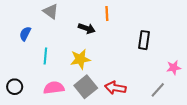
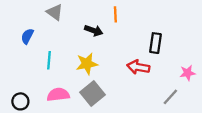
black circle: (15, 87) -> (20, 101), moved
red arrow: (115, 88) -> (138, 67), moved

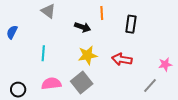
blue semicircle: (27, 36) -> (12, 32), moved
black rectangle: (156, 43) -> (131, 24), moved
yellow star: (87, 64) -> (88, 55), moved

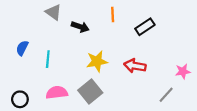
black rectangle: (131, 24) -> (145, 27), turned 48
black arrow: (83, 27) -> (80, 27), moved
blue semicircle: (12, 32) -> (22, 48), moved

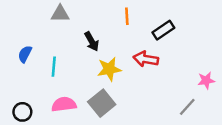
gray triangle: (53, 12) -> (60, 14), turned -36
black arrow: (80, 27) -> (92, 41), moved, turned 42
red arrow: (135, 66) -> (146, 59), moved

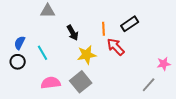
orange line: (127, 16) -> (104, 29), moved
red arrow: (146, 59) -> (116, 47), turned 36
cyan line: (54, 67) -> (43, 53), turned -35
black circle: (22, 112) -> (18, 62), moved

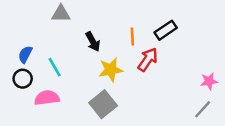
red arrow: (116, 47) -> (148, 60), turned 78
pink semicircle: (51, 83) -> (47, 98), moved
gray line: (149, 85) -> (203, 109), moved

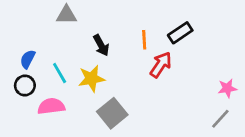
yellow star: (111, 70) -> (91, 79), moved

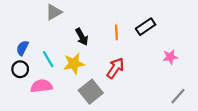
gray triangle: (66, 15) -> (54, 12), turned -30
red arrow: (161, 65) -> (115, 68), moved
pink star: (227, 88) -> (170, 57), moved

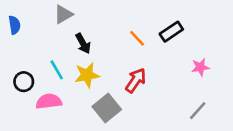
orange line: (116, 32) -> (137, 38), turned -40
black arrow: (82, 37) -> (83, 43), moved
blue semicircle: (22, 48) -> (14, 25), moved, turned 144
gray line: (178, 96) -> (198, 111), moved

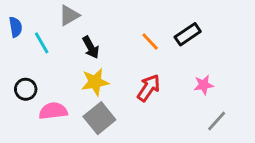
pink star: (200, 67) -> (204, 85), moved
cyan line: (57, 70) -> (42, 43), moved
gray square: (107, 108) -> (99, 118), moved

